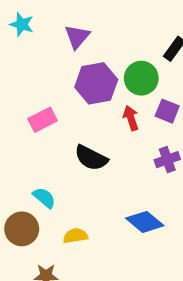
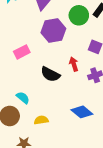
green circle: (141, 78) -> (79, 15), moved
red arrow: (131, 118) -> (74, 64), moved

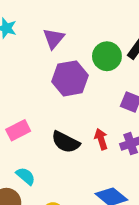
pink rectangle: (22, 52) -> (18, 130), moved
red arrow: (74, 64) -> (101, 139), moved

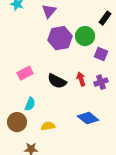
green circle: (107, 56) -> (85, 36), moved
cyan semicircle: (26, 176) -> (30, 104), turned 72

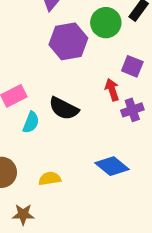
green circle: (85, 36) -> (106, 23), moved
red arrow: (81, 79) -> (112, 90), moved
cyan semicircle: (30, 104) -> (31, 122), moved

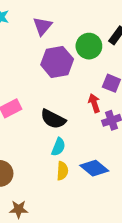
cyan semicircle: (31, 122) -> (58, 147), moved
yellow semicircle: (50, 179) -> (62, 171), moved, turned 102

